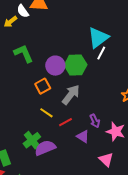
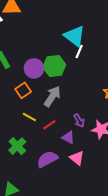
cyan triangle: (98, 38) -> (75, 36), turned -40
purple semicircle: (45, 148) -> (47, 159), moved
pink triangle: (106, 160) -> (77, 158), moved

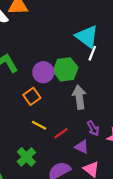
gray arrow: (52, 96) -> (79, 97), moved, turned -40

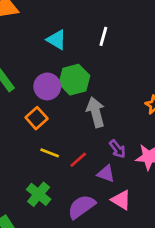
cyan triangle: (87, 37) -> (56, 40), moved, size x0.7
white line: (92, 53) -> (103, 36), moved

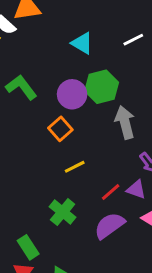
white line: (103, 36) -> (133, 40), turned 48
yellow line: (50, 153) -> (75, 167), turned -48
red line: (78, 160) -> (111, 192), moved

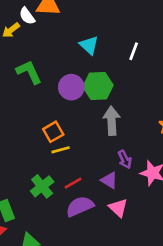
white line: (133, 40) -> (134, 51), turned -54
orange square: (60, 129) -> (53, 132), moved
red line: (111, 192) -> (73, 183), moved

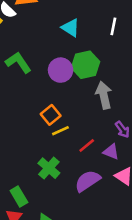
red line: (73, 183) -> (87, 146), moved

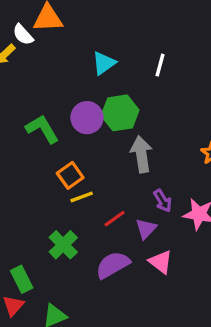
cyan triangle: (71, 28) -> (104, 63), turned 48
green L-shape: (18, 63) -> (42, 129), moved
purple triangle: (111, 152) -> (146, 229), turned 48

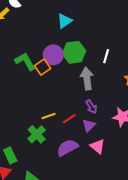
white line: (160, 65) -> (106, 56), moved
orange square: (70, 175) -> (43, 67), moved
yellow line: (82, 197) -> (49, 116), moved
purple arrow: (163, 201) -> (91, 107), moved

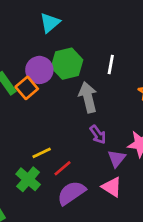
red line: (69, 119) -> (62, 168), moved
purple triangle: (89, 125) -> (117, 158), moved

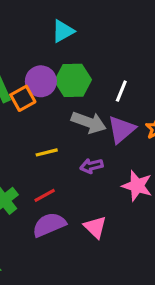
gray arrow: (88, 97) -> (89, 122), turned 112
purple arrow: (98, 135) -> (91, 166), turned 102
yellow line: (42, 153) -> (47, 152), moved
purple triangle: (117, 158) -> (121, 129), moved, size x1.4

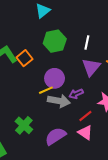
purple circle: (41, 81) -> (55, 78), moved
gray arrow: (89, 122) -> (59, 101), moved
red line: (45, 195) -> (85, 116), moved

